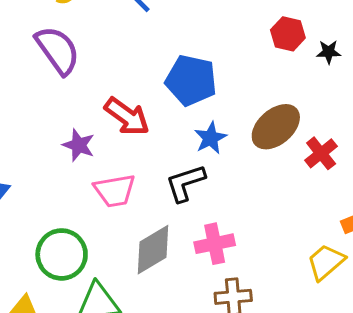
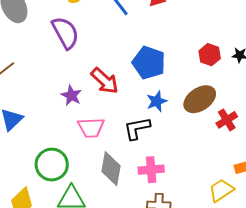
red hexagon: (288, 34) -> (210, 55), moved
gray diamond: (153, 250) -> (111, 169), turned -56

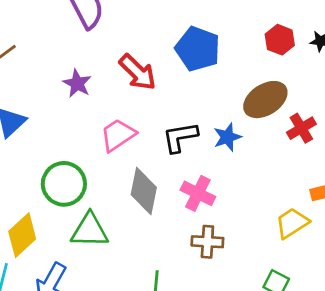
purple star: (71, 95) -> (77, 84), moved
blue star: (157, 101) -> (227, 137), moved
pink trapezoid: (91, 128) -> (118, 135), turned 148
pink cross: (151, 170) -> (198, 193), turned 30

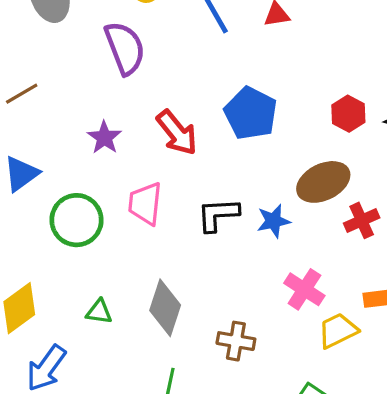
pink trapezoid: (118, 135) -> (145, 204), turned -57
green circle: (64, 184) -> (77, 220), moved
gray diamond: (144, 191) -> (165, 308), moved
pink cross: (198, 193) -> (304, 289), moved
green triangle: (90, 230) -> (99, 312), size x0.6

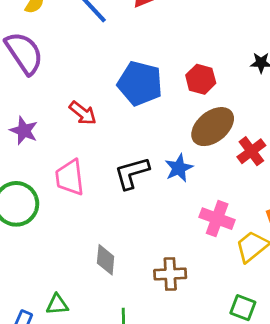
red hexagon: (348, 114) -> (201, 79), moved
red arrow: (177, 133) -> (83, 113), size x0.7
gray diamond: (165, 308) -> (106, 260), size x0.7
green triangle: (99, 312) -> (57, 304), moved

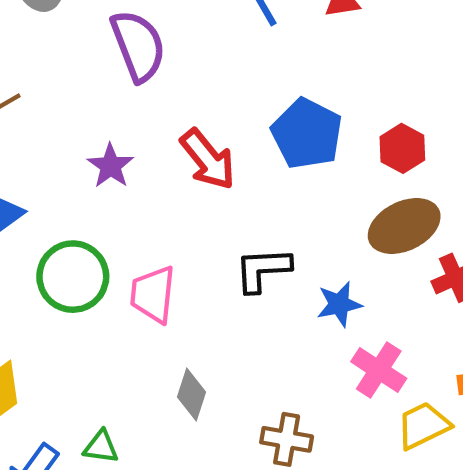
red arrow: (83, 113) -> (208, 159), size x1.4
blue star: (179, 168) -> (339, 304), moved
pink trapezoid: (70, 177) -> (153, 294), moved

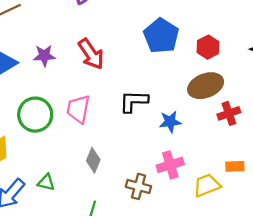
red arrow: (208, 159) -> (91, 54), moved
purple star: (110, 166) -> (44, 56), moved, turned 30
green circle: (73, 277) -> (35, 115), moved
pink cross: (379, 370) -> (170, 165), moved, turned 35

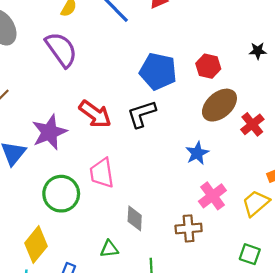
purple star: (44, 56) -> (49, 132), size x1.5
black L-shape: (134, 101) -> (142, 114), moved
green triangle: (46, 182) -> (109, 249), moved

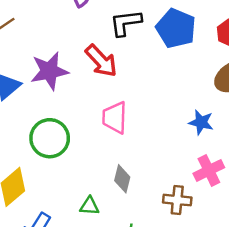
black L-shape: (142, 114) -> (126, 23), moved
blue star: (197, 153) -> (201, 122), turned 30
pink trapezoid: (102, 173) -> (115, 118), moved

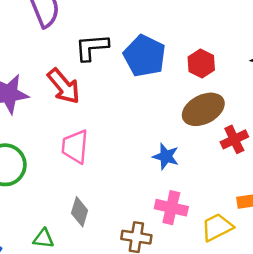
pink cross: (209, 170) -> (171, 208), turned 36

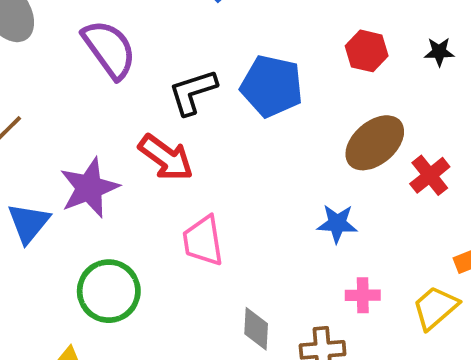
red hexagon: (201, 63) -> (367, 51), moved
pink cross: (171, 208) -> (363, 295), size x0.7
gray diamond: (80, 212) -> (256, 329), moved

